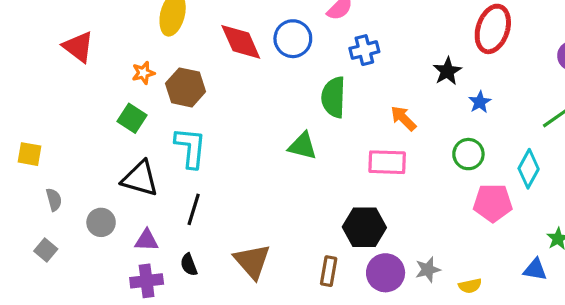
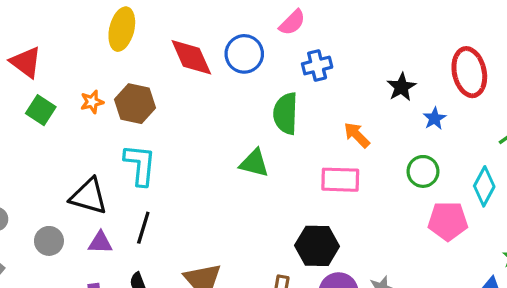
red ellipse: (493, 29) -> (469, 72), moved, turned -30
orange star: (143, 73) -> (92, 102), moved
green square: (132, 118) -> (41, 110), moved
purple triangle: (147, 240) -> (100, 243), moved

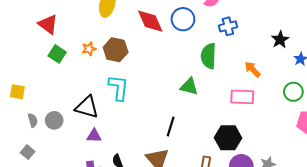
black line: (143, 228) -> (171, 127), moved
gray circle: (49, 241) -> (54, 120), moved

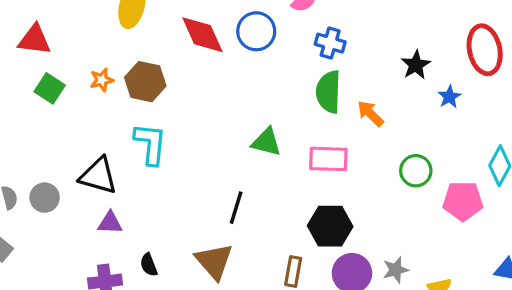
red triangle: (48, 24) -> (34, 40), turned -30
blue cross: (228, 26) -> (330, 43), turned 30
green semicircle: (209, 56) -> (328, 92), moved
green circle: (293, 92) -> (416, 171), moved
pink rectangle: (242, 97) -> (328, 159), moved

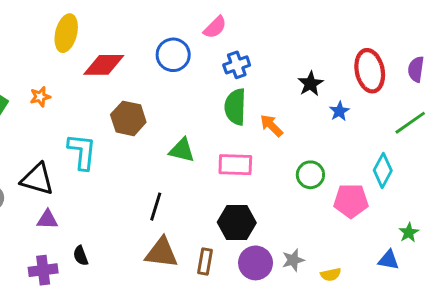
red diamond: (202, 35) -> (104, 65), moved, turned -66
blue cross: (330, 43) -> (237, 65), turned -35
brown hexagon: (145, 82) -> (128, 118), moved
brown triangle: (214, 261) -> (162, 253), moved, turned -42

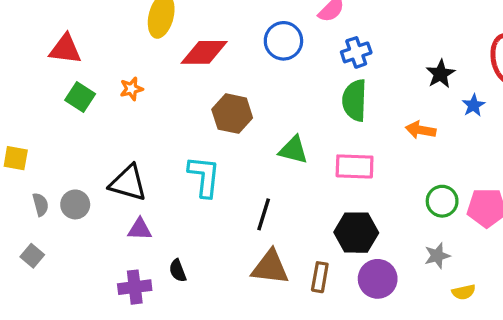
orange arrow: (271, 126) -> (421, 130), moved, turned -35
cyan L-shape: (82, 152) -> (204, 176), moved
green circle: (310, 175) -> (442, 201), moved
gray star: (293, 260) -> (437, 256), moved

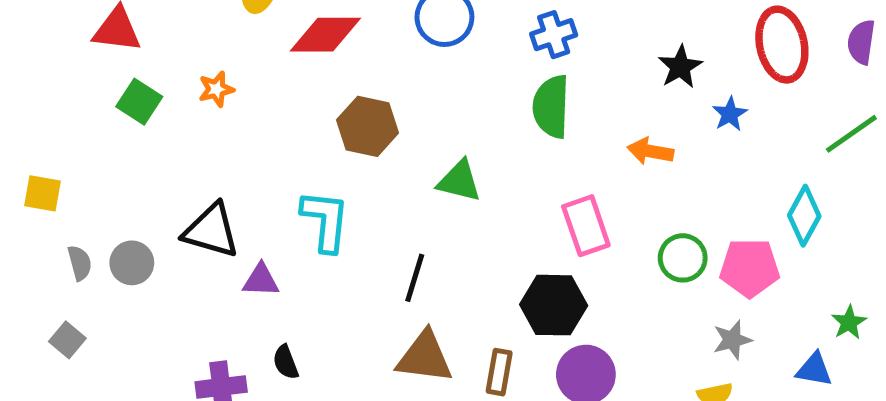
pink rectangle: (355, 166) -> (586, 226), moved, turned 69
purple triangle: (140, 229) -> (261, 280), moved
gray star: (437, 256) -> (732, 340), moved

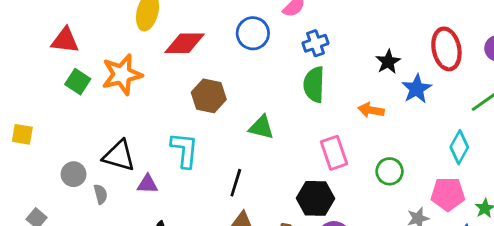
orange star: (216, 89) -> (122, 75), size x2.0
blue star: (730, 114) -> (417, 89), size x1.5
gray semicircle: (80, 263) -> (101, 194), moved
pink pentagon: (750, 268) -> (448, 194), moved

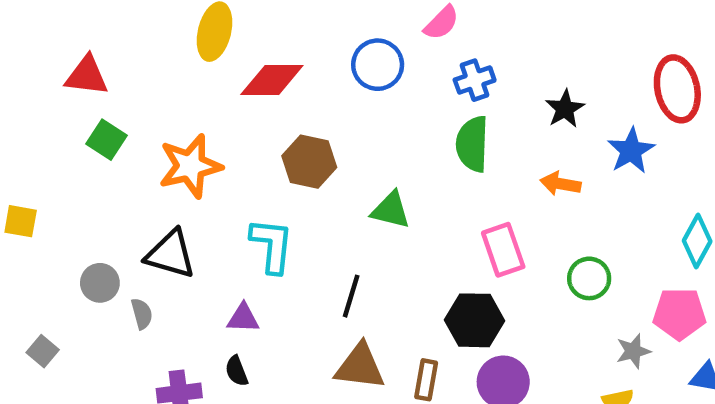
black star: (388, 62) -> (565, 109), moved
orange star: (122, 75) -> (190, 166), moved
purple triangle: (148, 184) -> (243, 318), moved

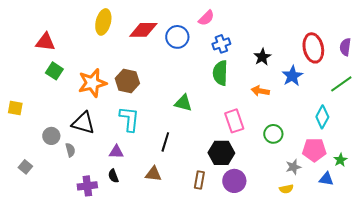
red diamond: (272, 80) -> (143, 30), moved
brown hexagon: (309, 162) -> (127, 81), moved
brown triangle: (360, 367) -> (153, 174), moved, size x0.7

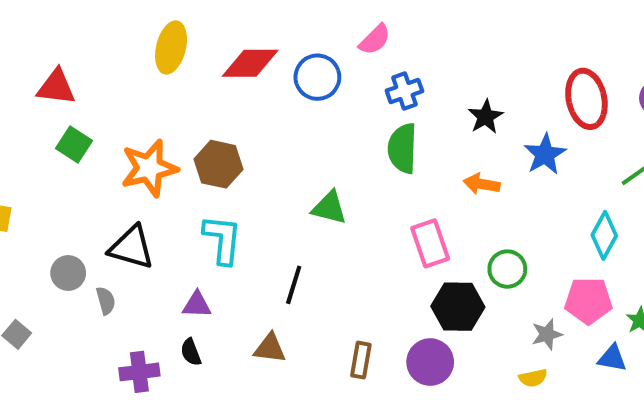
black hexagon: (221, 153) -> (458, 307), moved

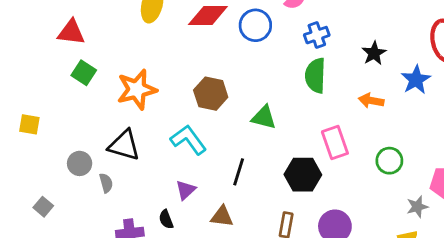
brown hexagon: (218, 164) -> (211, 94), moved
cyan L-shape: (222, 239) -> (188, 140), turned -42
purple triangle: (197, 305) -> (186, 190), moved, turned -45
black hexagon: (458, 307) -> (303, 175), moved

